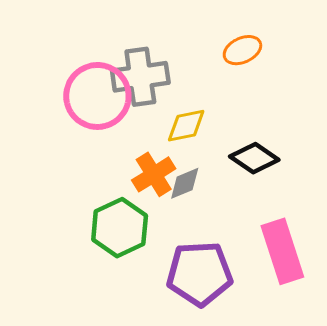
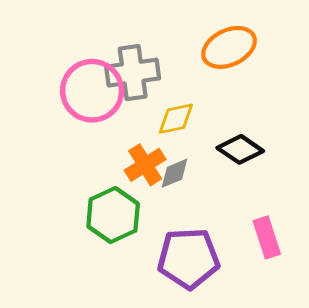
orange ellipse: (242, 50) -> (229, 47), size x1.5
pink rectangle: (282, 251) -> (267, 237), size x0.7

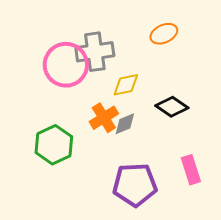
orange ellipse: (229, 47) -> (164, 34), size x0.7
green hexagon: (113, 215) -> (54, 145), moved

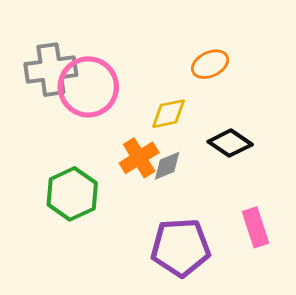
orange ellipse: (164, 34) -> (210, 64), moved
gray cross: (95, 52) -> (51, 70), moved

